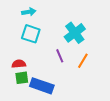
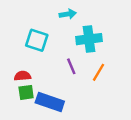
cyan arrow: (29, 12) -> (68, 14), moved
cyan cross: (75, 33) -> (89, 39), turned 30

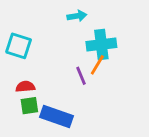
cyan square: (37, 40) -> (19, 46), moved
orange line: (99, 72) -> (97, 65), moved

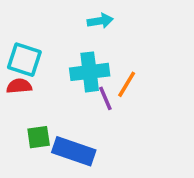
cyan cross: (101, 45) -> (90, 72), moved
red semicircle: (25, 87) -> (19, 86), moved

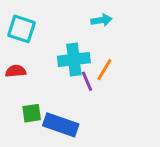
cyan arrow: (100, 21) -> (102, 20), moved
cyan square: (24, 60) -> (22, 29), moved

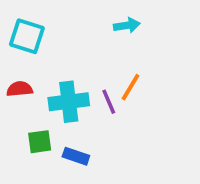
cyan cross: (74, 59) -> (69, 102), moved
blue rectangle: (61, 125) -> (76, 156), size x0.6

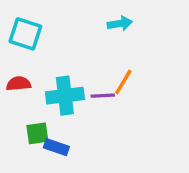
purple line: (109, 102) -> (103, 96), turned -70
blue rectangle: (76, 156) -> (56, 147), moved

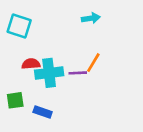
red semicircle: (19, 84) -> (31, 64), moved
green square: (37, 133) -> (15, 100), moved

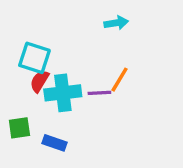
cyan square: (19, 26) -> (34, 58), moved
red semicircle: (31, 64) -> (39, 81), turned -54

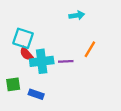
orange line: (119, 80) -> (90, 49), moved
red semicircle: (39, 81) -> (26, 54), turned -72

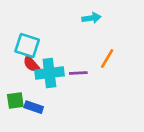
blue rectangle: (36, 94) -> (34, 107), moved

